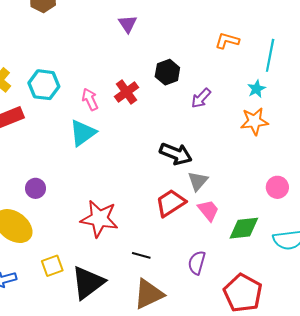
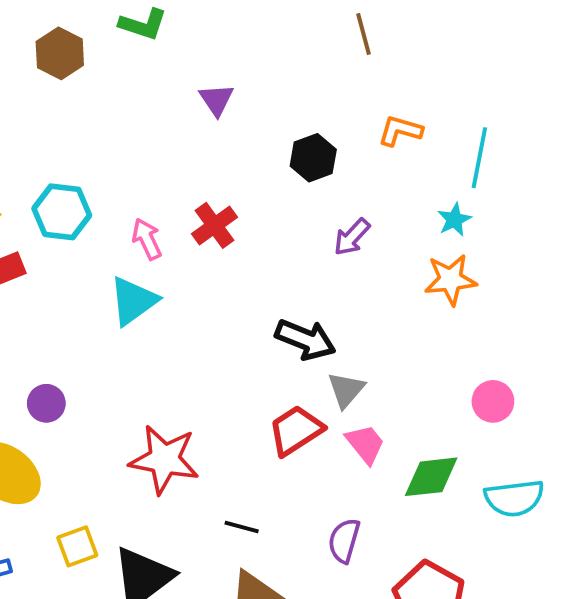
black hexagon: (167, 72) -> (313, 158), moved

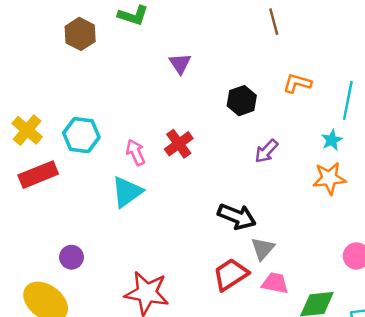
pink trapezoid: (365, 444) -> (275, 283), turned -40

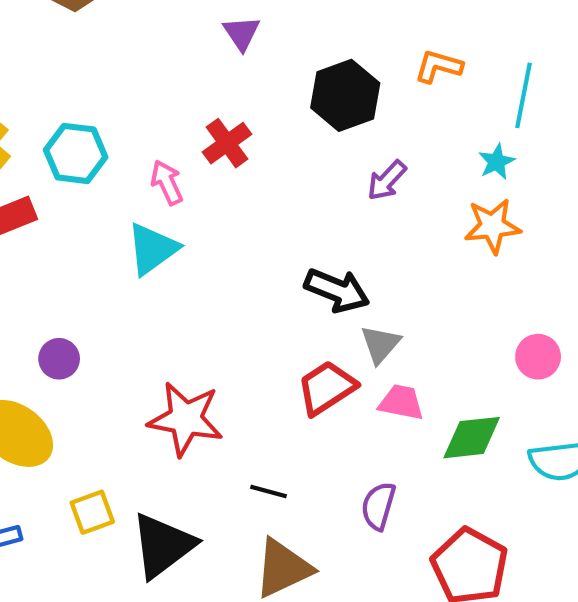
black hexagon: (242, 101) -> (345, 95), size x1.4
red cross: (179, 144) -> (227, 143), moved

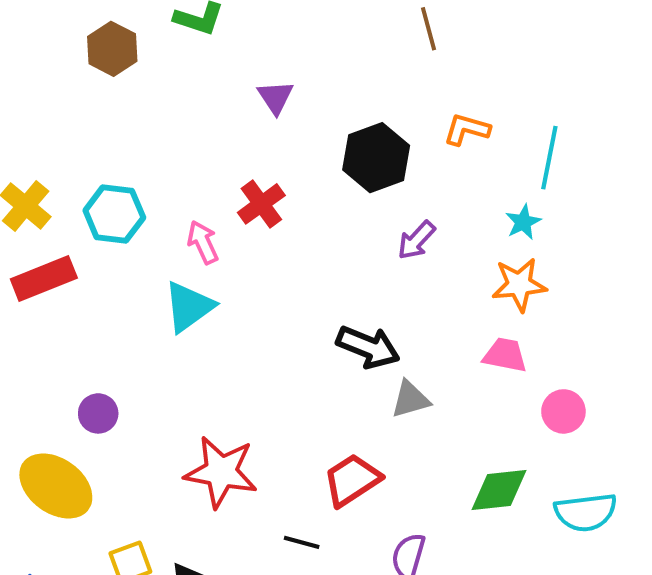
gray triangle: (380, 344) -> (410, 399), turned 33
red trapezoid: (327, 388) -> (352, 480), moved
pink trapezoid: (401, 402) -> (505, 355), moved

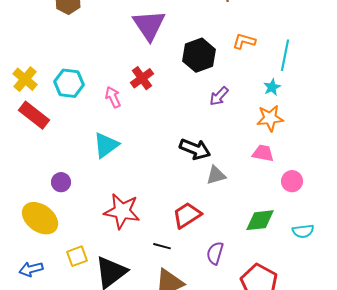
purple triangle: (275, 97) -> (149, 25), size x1.8
red rectangle: (44, 278) -> (34, 115), turned 60
cyan triangle: (189, 307) -> (106, 145), moved
cyan semicircle: (586, 512) -> (303, 231), size x0.7

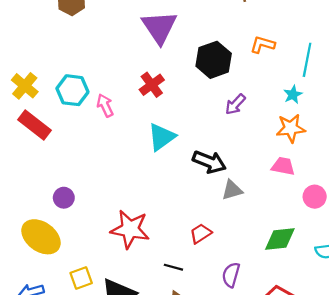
pink arrow: (113, 97) -> (105, 105), moved
cyan triangle: (106, 145) -> (162, 137), moved
red trapezoid: (187, 215) -> (201, 234), size x0.7

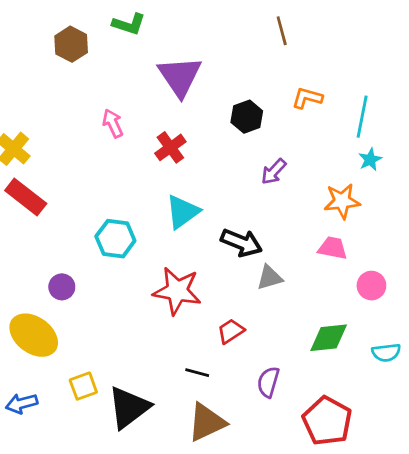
black hexagon: (214, 60) -> (247, 117), size x0.7
cyan hexagon: (72, 90) -> (115, 239), moved
cyan star: (293, 95) -> (370, 160), moved
pink arrow: (105, 105) -> (113, 123), moved
red star: (130, 229) -> (177, 291), moved

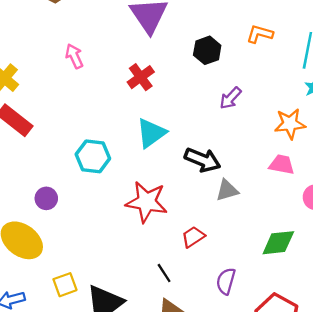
pink arrow: (113, 123) -> (74, 56), moved
black line: (197, 373) -> (164, 273), turned 42

